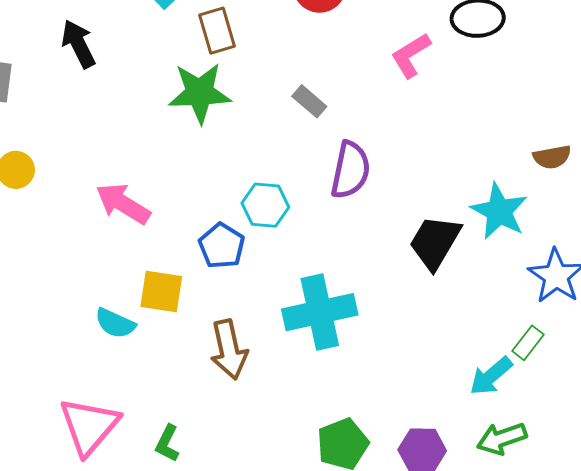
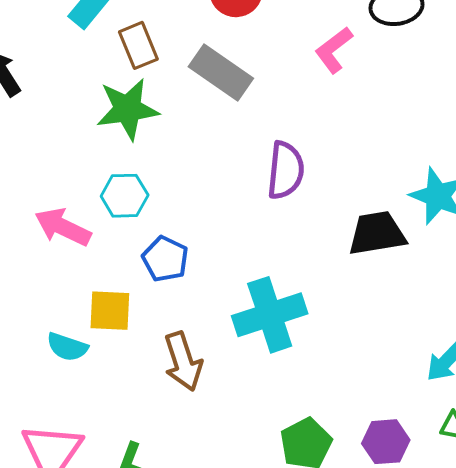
gray rectangle: (309, 101) -> (221, 72), moved, size x1.8
cyan hexagon: (265, 205) -> (125, 196), moved
black trapezoid: (435, 242) -> (377, 233), turned 56

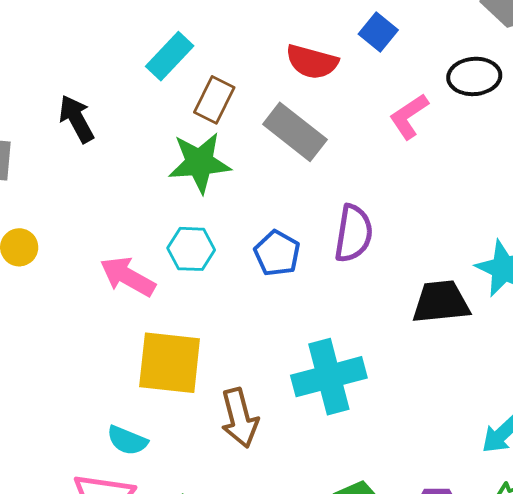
brown rectangle: (138, 45) -> (214, 100), turned 45
blue pentagon: (165, 259) -> (277, 253), moved
yellow square: (110, 311) -> (170, 363), size x1.5
cyan semicircle: (67, 347) -> (127, 440), moved

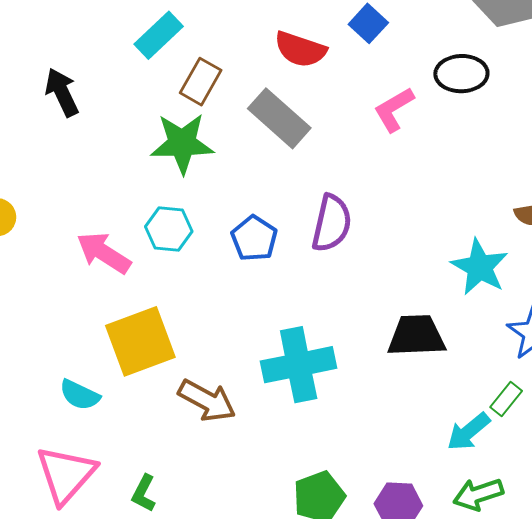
black trapezoid: (441, 302) -> (416, 336), moved
yellow square: (170, 363) -> (140, 341), turned -30
brown arrow: (240, 418) -> (207, 401), turned -50
cyan semicircle: (127, 440) -> (80, 395), moved

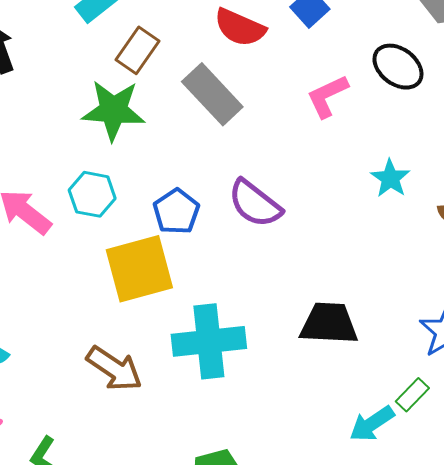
black ellipse: (461, 74) -> (398, 67), turned 33
purple semicircle: (332, 223) -> (255, 204), turned 110
cyan star: (480, 267) -> (390, 178), moved, size x0.7
yellow square: (140, 341) -> (139, 269), moved

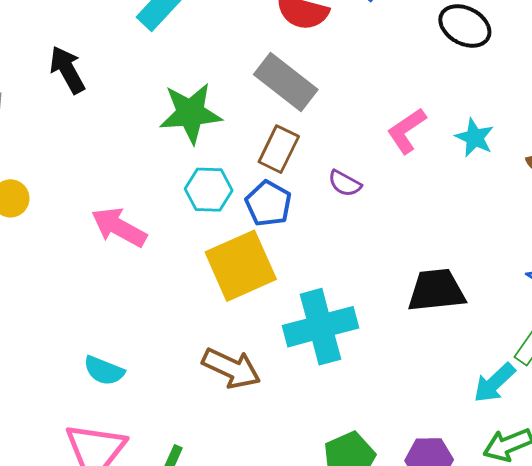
brown rectangle: (137, 50) -> (279, 149), moved
pink L-shape: (327, 96) -> (406, 131), moved
cyan hexagon: (92, 194) -> (209, 190), moved
purple semicircle: (255, 204) -> (345, 183), size x0.6

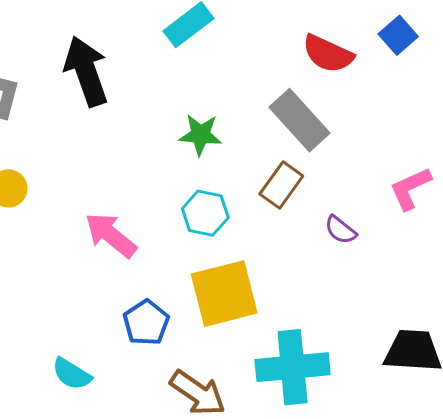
black arrow: (67, 70) -> (86, 71), size x1.4
green star: (190, 113) -> (200, 135), size x0.7
blue pentagon: (268, 203) -> (146, 323), moved

